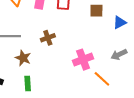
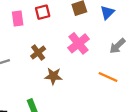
brown star: (23, 58) -> (53, 76), moved
pink cross: (83, 60) -> (79, 43), moved

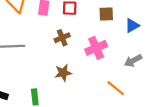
brown cross: (38, 53) -> (62, 38), moved
brown star: (53, 76) -> (63, 73), turned -30

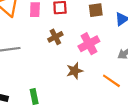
brown star: (63, 73) -> (75, 71), moved

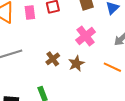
brown cross: (55, 37) -> (53, 59), moved

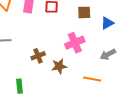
orange line: (112, 67) -> (92, 79), turned -30

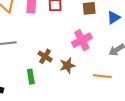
brown cross: (38, 56) -> (45, 56), turned -32
green rectangle: (20, 86) -> (31, 77), moved

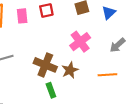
brown cross: (45, 56) -> (45, 65), size x1.5
green rectangle: (31, 77) -> (51, 90), moved

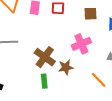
orange line: (107, 75) -> (99, 80), turned 36

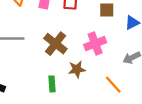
brown cross: (45, 57) -> (55, 44), moved

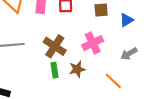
green rectangle: (52, 84) -> (54, 70), moved

